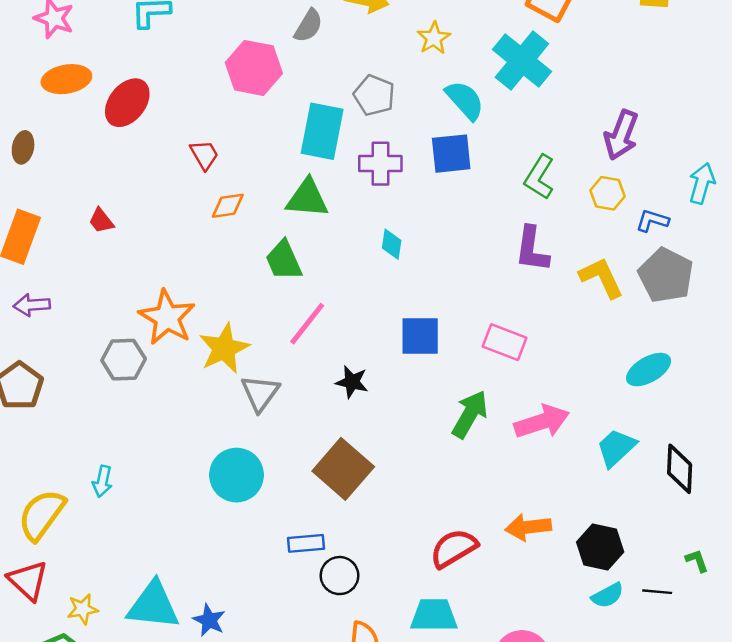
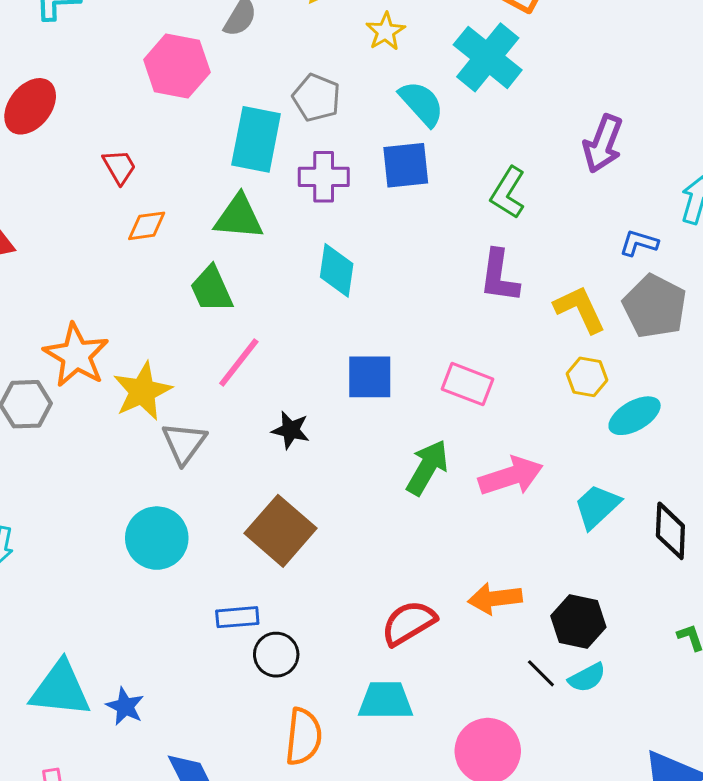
yellow hexagon: (608, 193) -> (587, 377), moved
cyan diamond: (392, 244) -> (337, 270), size x1.5
black line: (657, 592) -> (541, 673), moved, turned 40

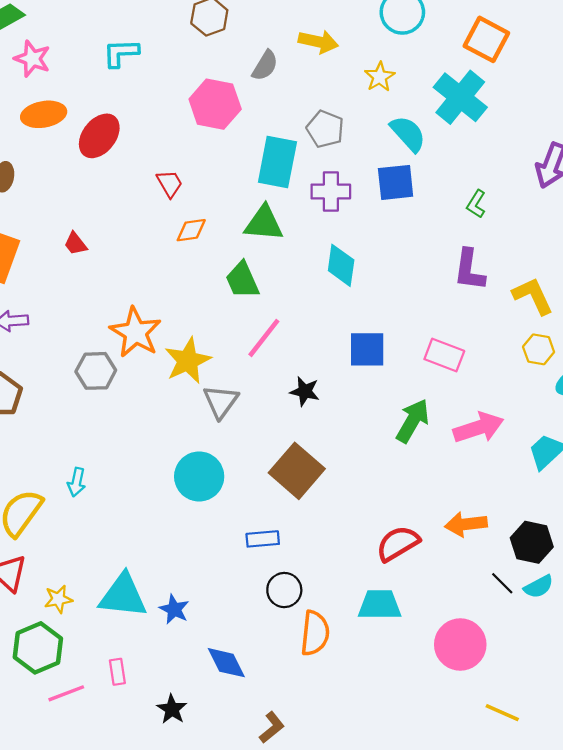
green L-shape: (508, 193) -> (476, 204), size x0.7
black circle: (276, 655) -> (284, 590), moved

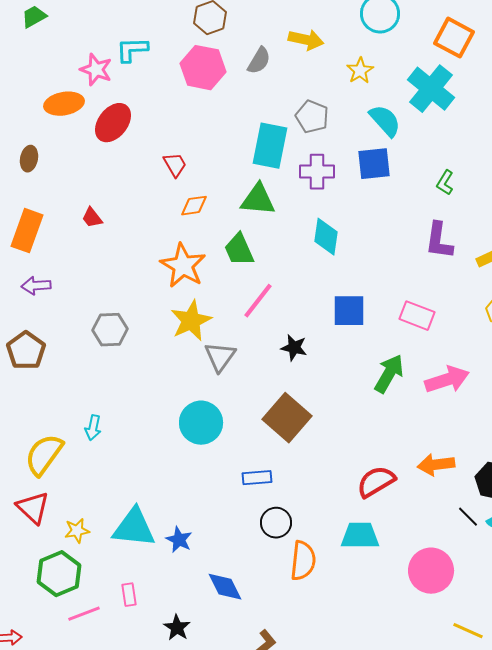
pink star: (32, 59) -> (96, 70), moved
pink hexagon: (215, 104) -> (203, 68), moved
orange star: (136, 332) -> (183, 266), moved

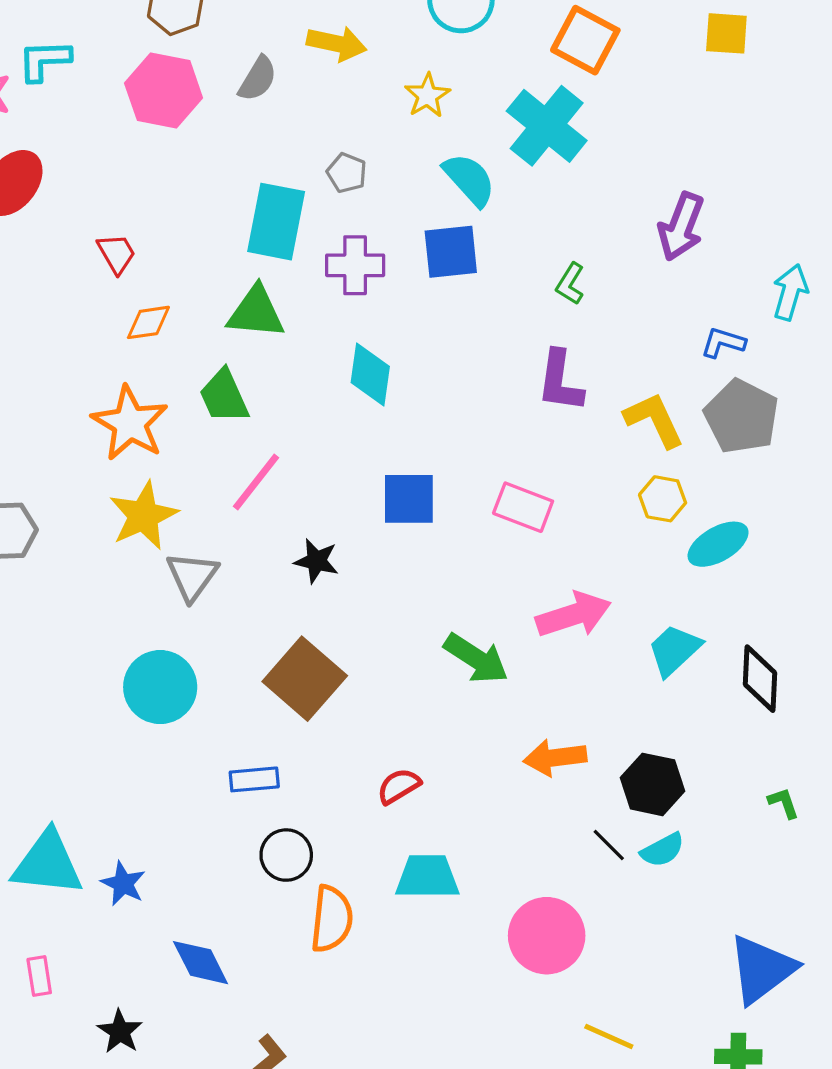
gray pentagon: (312, 117) -> (347, 173), size x0.7
green arrow: (389, 374) -> (476, 658), moved, turned 93
red semicircle: (376, 482) -> (399, 786), moved, size x0.7

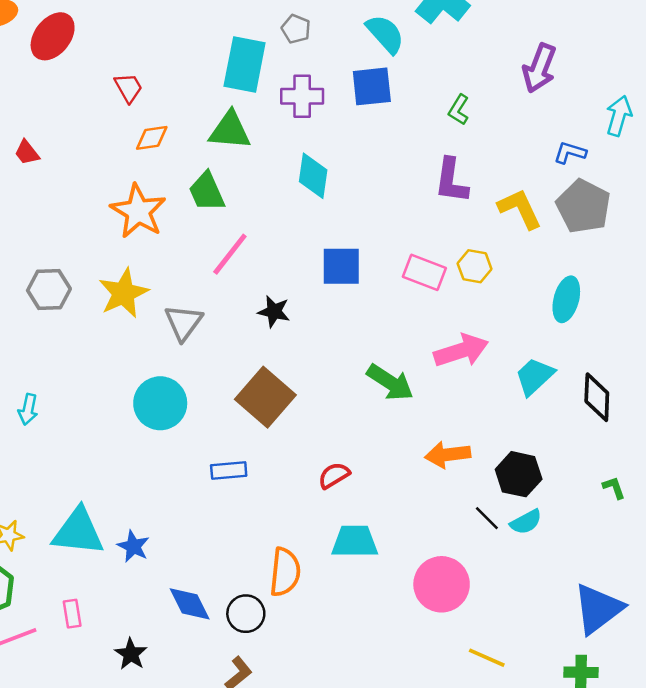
yellow hexagon: (663, 499) -> (475, 266), moved
yellow star: (143, 516) -> (124, 293), moved
cyan ellipse: (718, 544) -> (566, 299), turned -45
black circle: (286, 855) -> (246, 614), moved

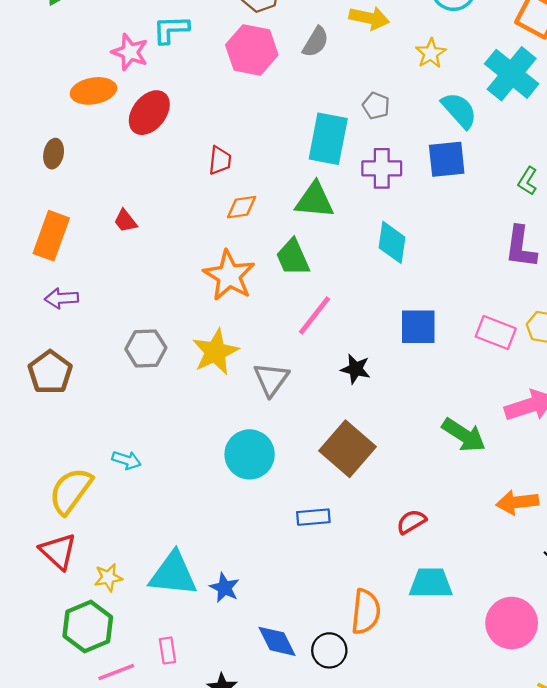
red trapezoid: (128, 88) -> (220, 160), turned 36
cyan arrow: (28, 409) -> (126, 460), turned -84

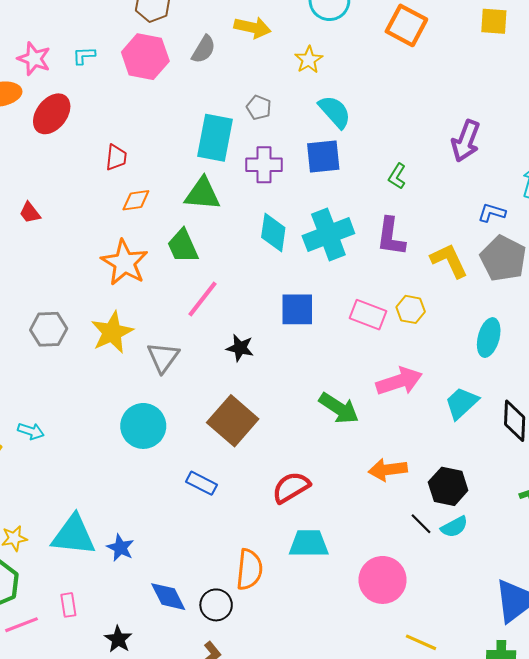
cyan L-shape: (171, 29) -> (84, 56), moved, size x0.7
cyan cross: (512, 74) -> (328, 235), moved, turned 30
blue rectangle: (313, 517) -> (202, 483), turned 32
red semicircle: (411, 522) -> (291, 487), size x1.4

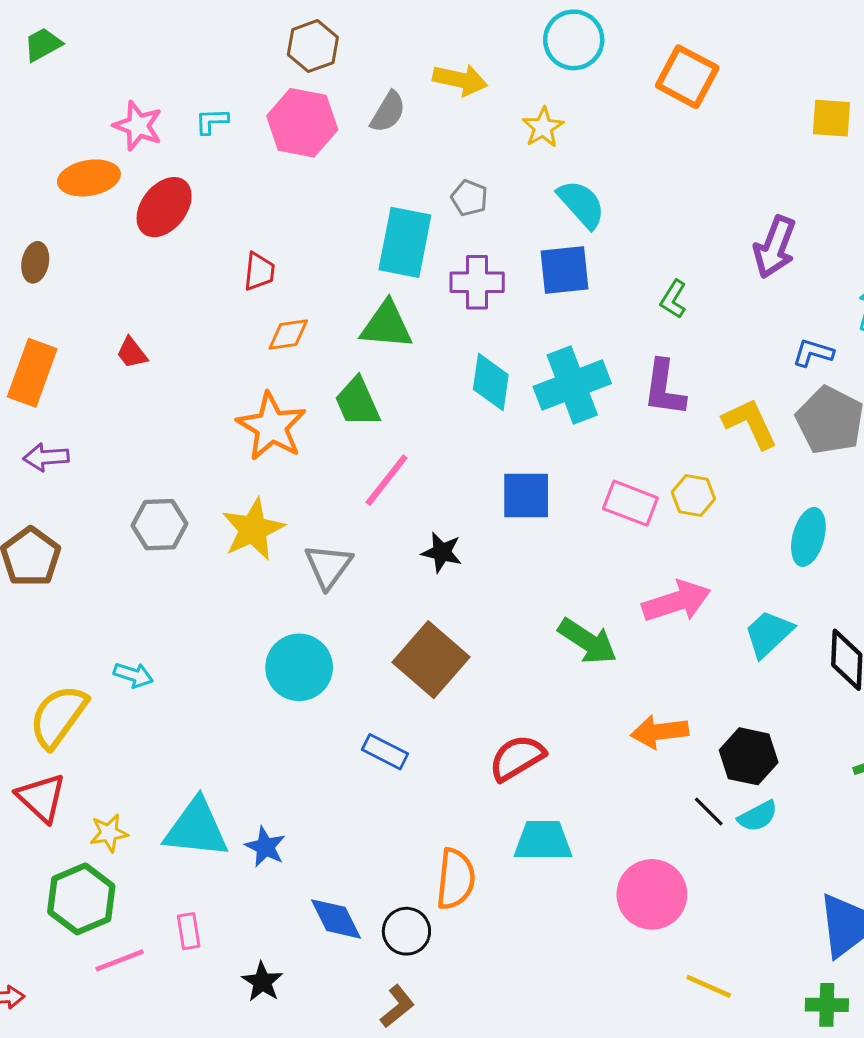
yellow square: (494, 21) -> (831, 118), moved

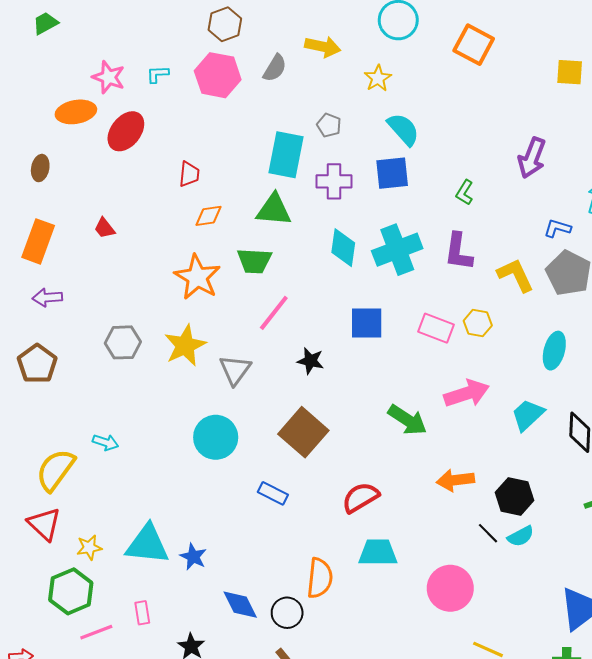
green trapezoid: (357, 402) -> (254, 261), turned -63

